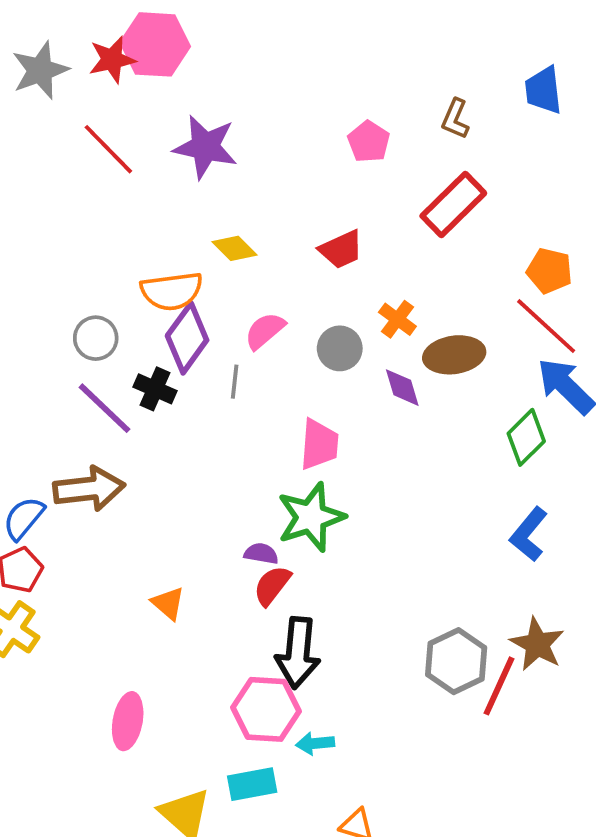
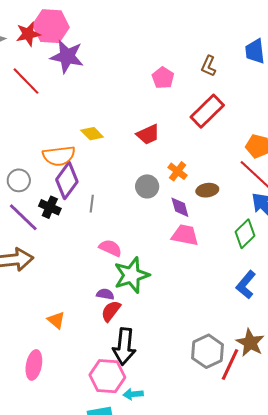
purple star: (205, 147) -> (67, 56), moved
pink semicircle: (265, 331) -> (110, 248), moved, turned 65
brown ellipse: (454, 355) -> (207, 190), size x0.7
pink trapezoid: (319, 444) -> (185, 235), moved, turned -84
pink ellipse: (128, 721) -> (34, 365), moved

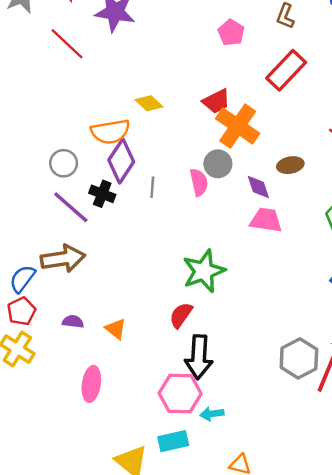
orange cross: (178, 171) -> (238, 126), moved, size x1.8
pink semicircle: (110, 248) -> (199, 182), moved, turned 55
purple semicircle: (105, 294) -> (73, 322), moved

